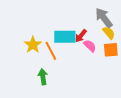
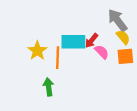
orange line: (51, 51) -> (58, 58), turned 30

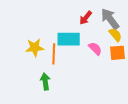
red arrow: (91, 41) -> (86, 18), moved
yellow star: (37, 51) -> (35, 48), turned 30

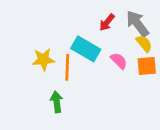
cyan rectangle: (69, 39) -> (86, 49), turned 30

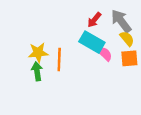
cyan rectangle: (86, 49) -> (92, 42), moved
green arrow: (57, 102) -> (37, 71), moved

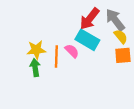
red arrow: (94, 20) -> (90, 19), size x1.5
pink semicircle: (105, 54) -> (72, 51), moved

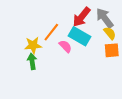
orange line: (56, 56) -> (51, 32), moved, turned 36

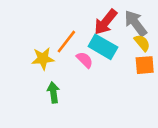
green arrow: (32, 61) -> (53, 92), moved

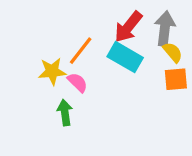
gray arrow: (136, 23) -> (165, 28), turned 44
pink semicircle: (85, 60) -> (78, 82), moved

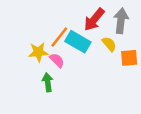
yellow semicircle: (173, 52) -> (109, 44), moved
cyan rectangle: (125, 57) -> (78, 42), moved

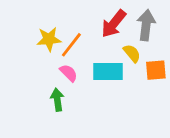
cyan rectangle: (78, 42) -> (108, 72), moved, turned -30
yellow star: (38, 52) -> (49, 39), moved

